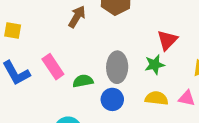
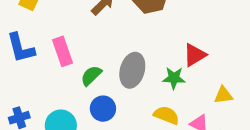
green semicircle: (83, 81) -> (91, 76), turned -48
blue circle: (112, 99) -> (103, 109), moved

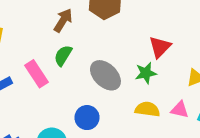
gray ellipse: (132, 70) -> (105, 75), turned -48
green semicircle: (91, 76) -> (63, 55), moved

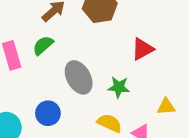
red triangle: (160, 47) -> (143, 49), moved

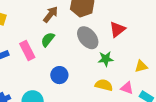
gray ellipse: (79, 77) -> (88, 38), moved
blue circle: (48, 113) -> (59, 75), moved

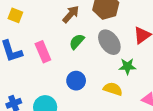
green semicircle: (48, 40) -> (77, 42), moved
yellow semicircle: (104, 85) -> (113, 89), moved

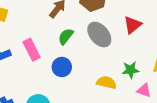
green star: (127, 66) -> (131, 70), moved
blue circle: (76, 81) -> (62, 67), moved

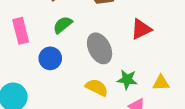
gray ellipse: (99, 35) -> (100, 48), moved

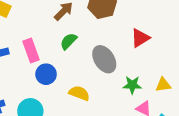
blue circle: (50, 58) -> (46, 74), moved
yellow semicircle: (97, 88) -> (79, 93), moved

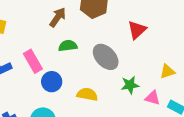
green semicircle: (69, 41) -> (68, 46), turned 48
green star: (132, 85) -> (130, 85), moved

